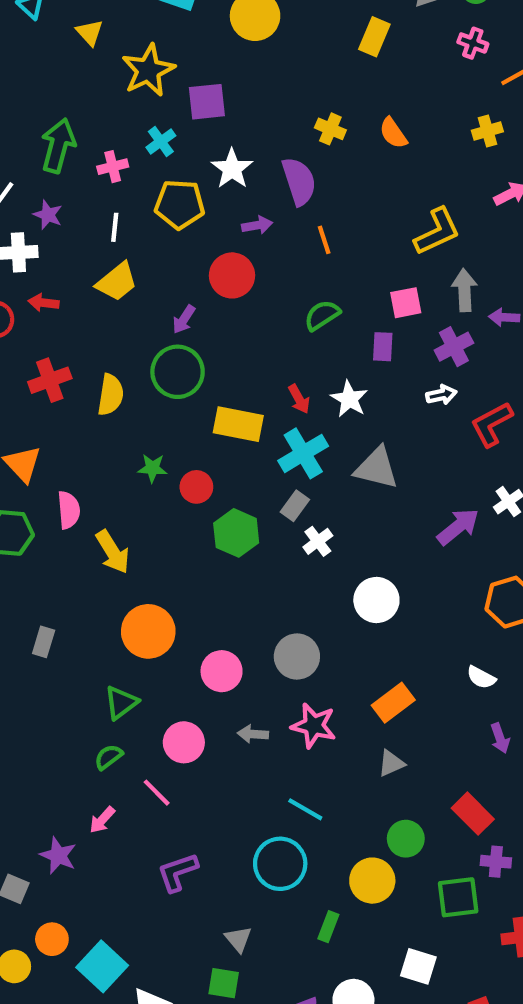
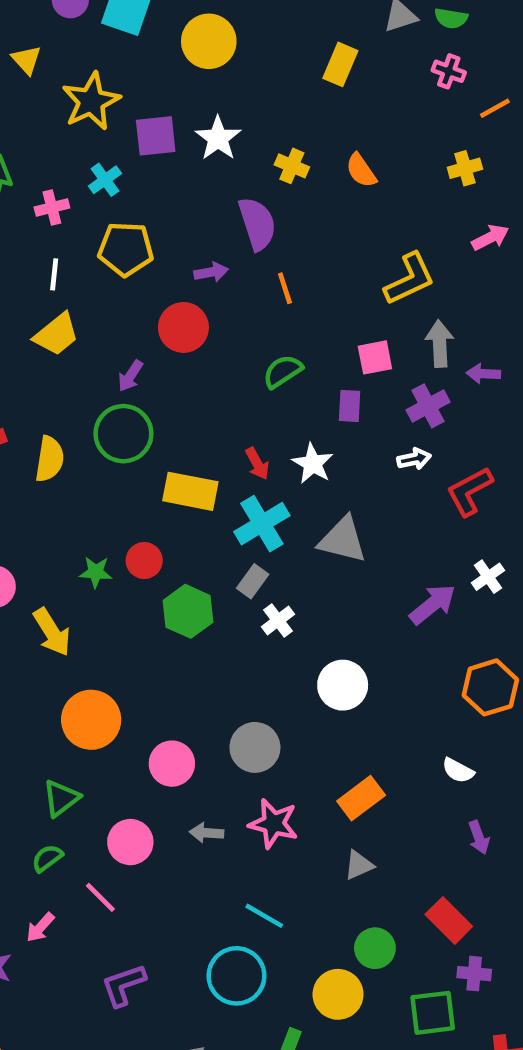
white star: (232, 169) -> (218, 138), moved
green star: (152, 468) -> (96, 572), moved

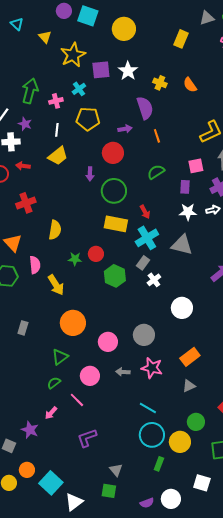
purple arrow: (130, 376) -> (90, 174), turned -32
green circle: (123, 434) -> (114, 191), moved
yellow semicircle: (50, 459) -> (55, 230), moved
white star: (313, 464) -> (188, 212), moved, turned -30
cyan circle: (236, 976) -> (152, 435), moved

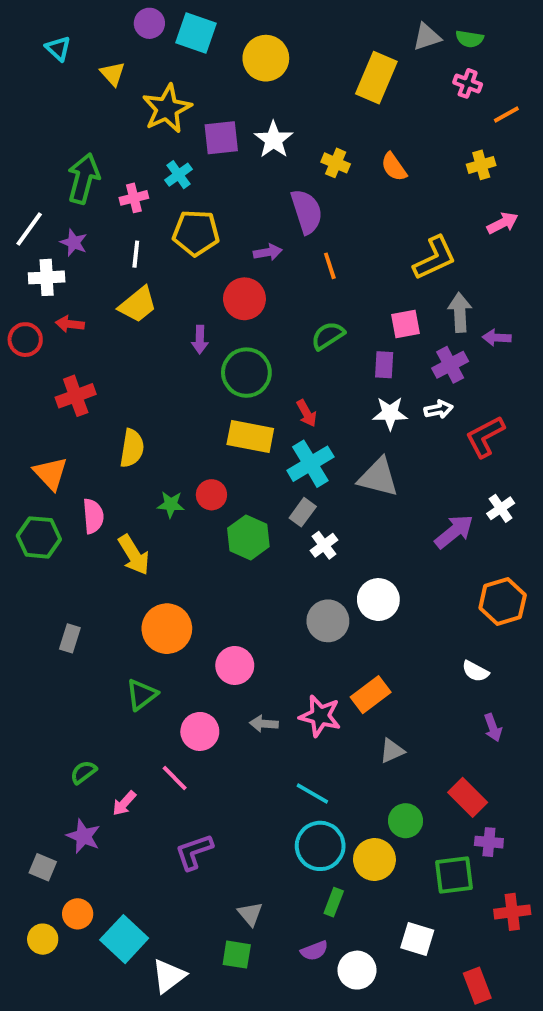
yellow rectangle: (181, 39) -> (376, 78), size x1.4
gray circle: (144, 335) -> (328, 621), moved
orange rectangle: (190, 357) -> (371, 695), moved
green semicircle: (54, 383) -> (83, 772), moved
purple semicircle: (147, 503) -> (314, 951), moved

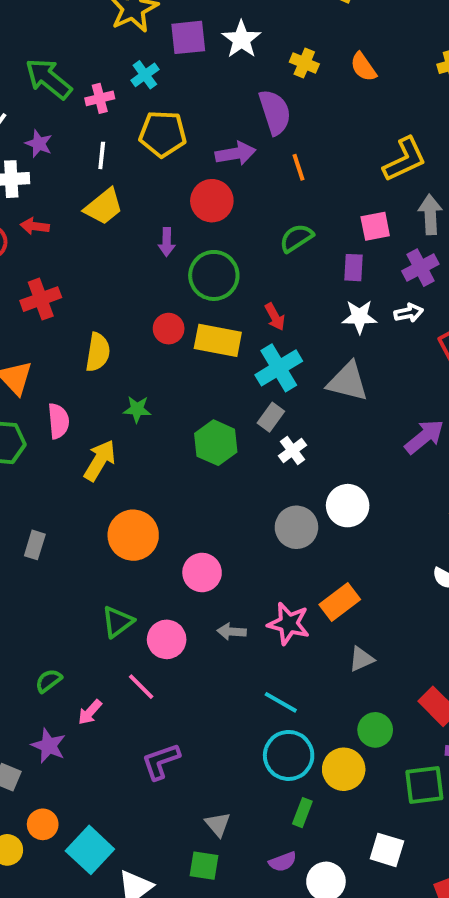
green arrow: (83, 178) -> (49, 79), turned -66
purple arrow: (268, 252) -> (235, 153), size x1.4
red circle: (211, 495) -> (169, 329), moved
yellow arrow: (134, 555) -> (100, 460), turned -117
green triangle: (142, 695) -> (117, 622), moved

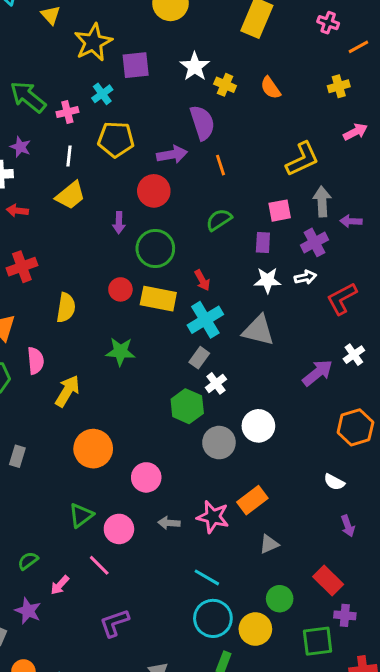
white star: (241, 39) -> (195, 67), moved
green star: (137, 409) -> (120, 352), moved, size x1.4
green hexagon: (216, 443) -> (187, 406), moved

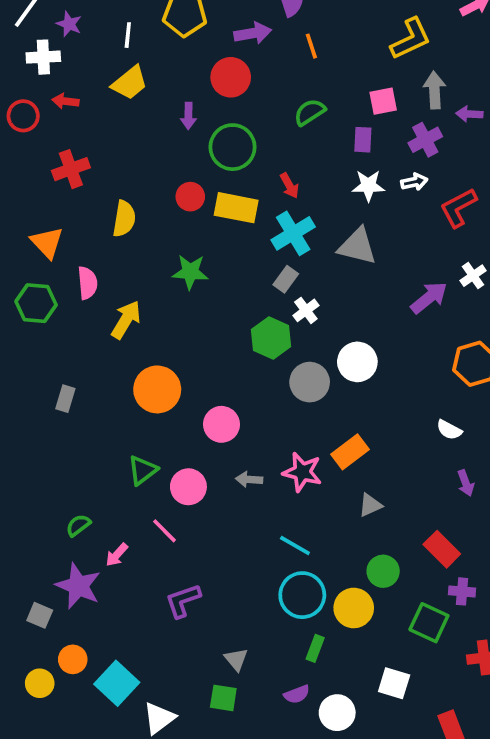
purple star: (28, 611) -> (78, 586), size x1.4
green square: (318, 641) -> (429, 623), turned 32

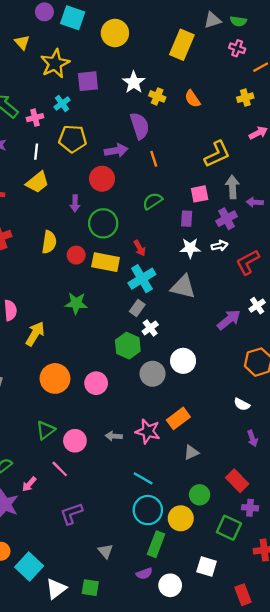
yellow semicircle: (124, 219) -> (49, 242), moved
pink circle: (221, 424) -> (96, 383), moved
green rectangle: (315, 648) -> (156, 544), size x1.5
green square: (223, 698) -> (90, 588), moved

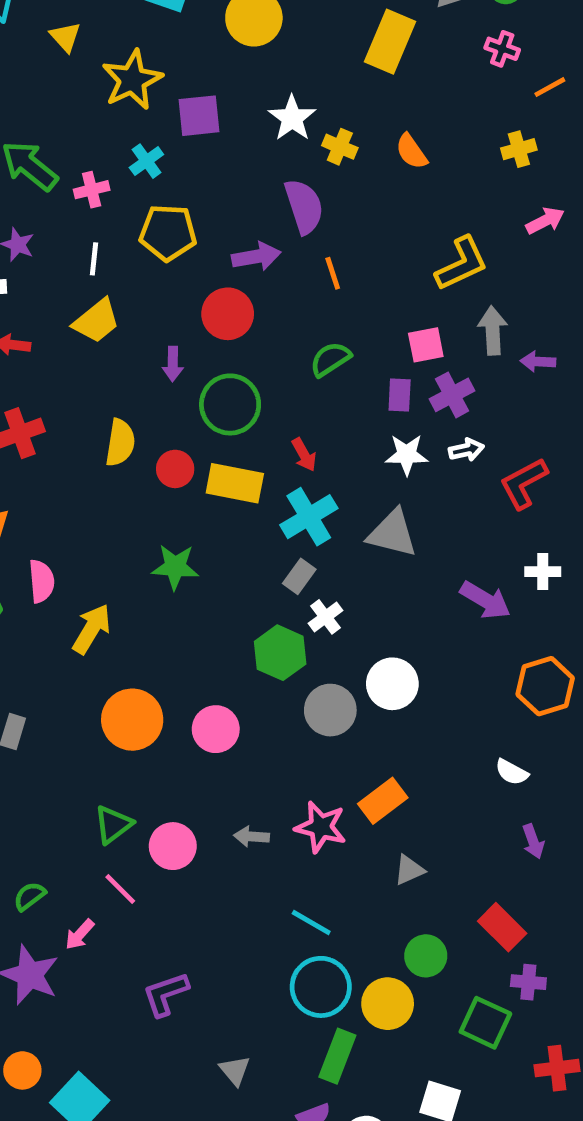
purple cross: (227, 219) -> (452, 395), moved
white cross: (257, 306) -> (543, 572), turned 35
purple arrow: (229, 320) -> (485, 600), turned 70
pink line: (60, 469) -> (120, 889), moved

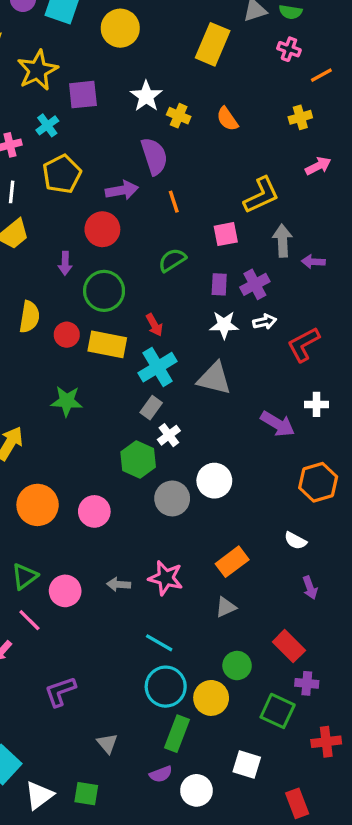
yellow pentagon: (168, 233) -> (62, 174), turned -30
pink square: (426, 345) -> (226, 234), moved
orange rectangle: (383, 801) -> (232, 562), moved

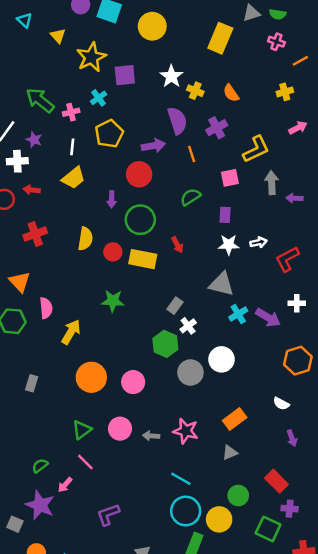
purple cross: (255, 284) -> (217, 128), moved
cyan cross: (158, 367) -> (238, 314), moved, size x0.7
pink circle: (65, 591) -> (120, 429), moved

